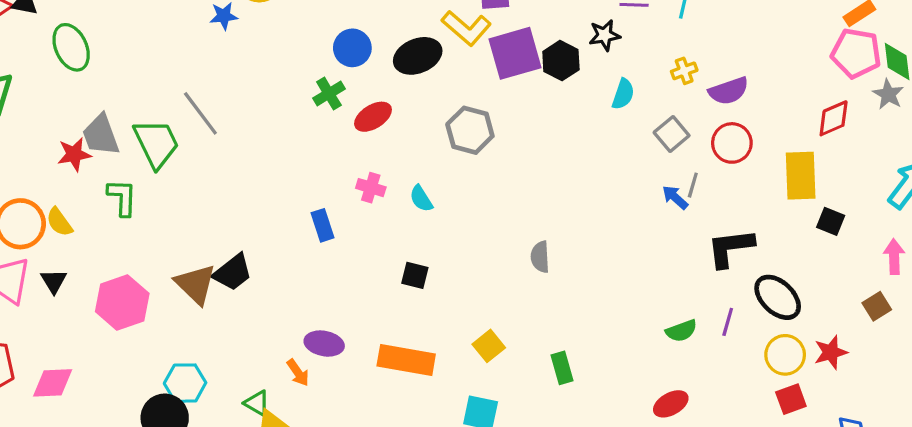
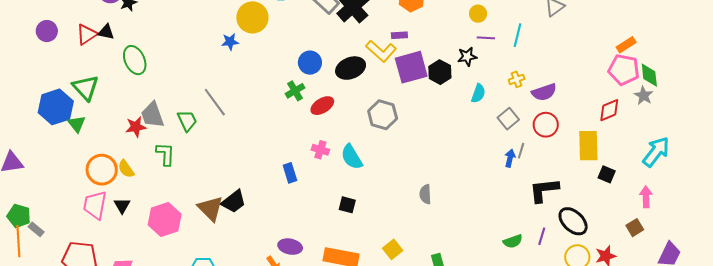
green trapezoid: (156, 143) -> (187, 121), size x0.7
blue arrow: (675, 197) -> (510, 158), turned 60
cyan semicircle: (421, 199) -> (352, 157), size x1.5

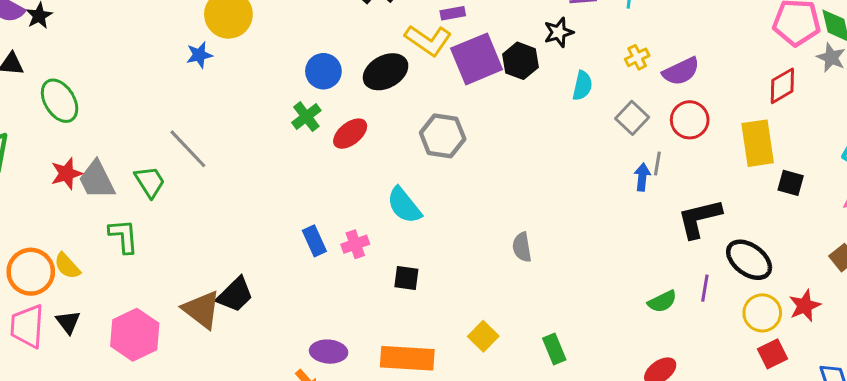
red star: (136, 127) -> (66, 174), moved
pink cross: (320, 150) -> (355, 244), moved, turned -30

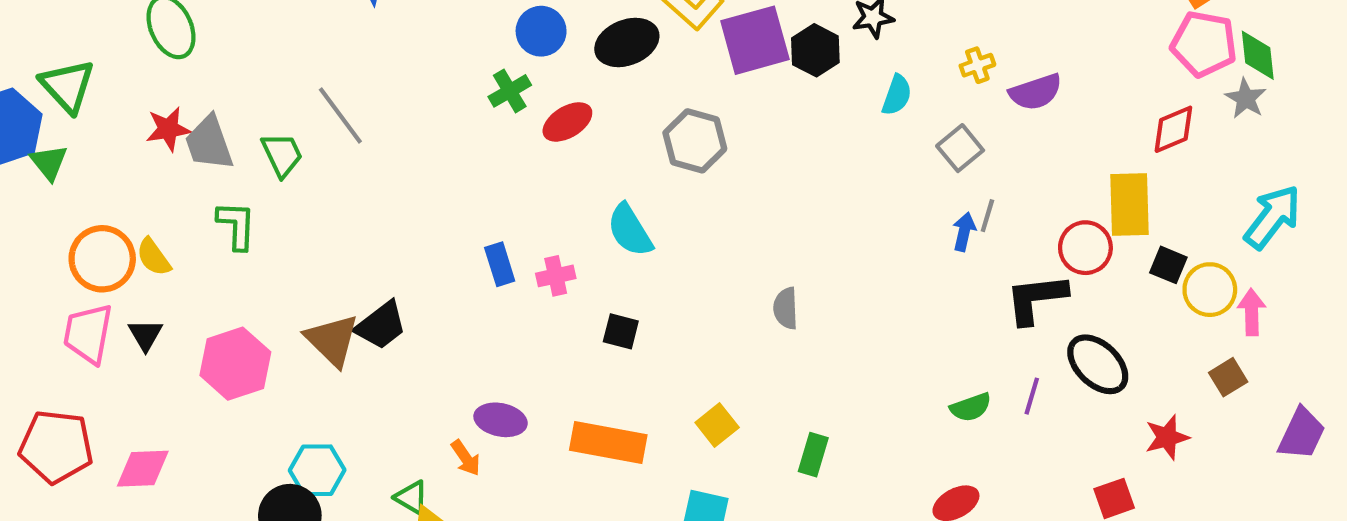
red circle: (690, 120) -> (1085, 248), moved
yellow circle: (762, 313) -> (1210, 290), moved
green rectangle: (554, 349) -> (813, 455), turned 32

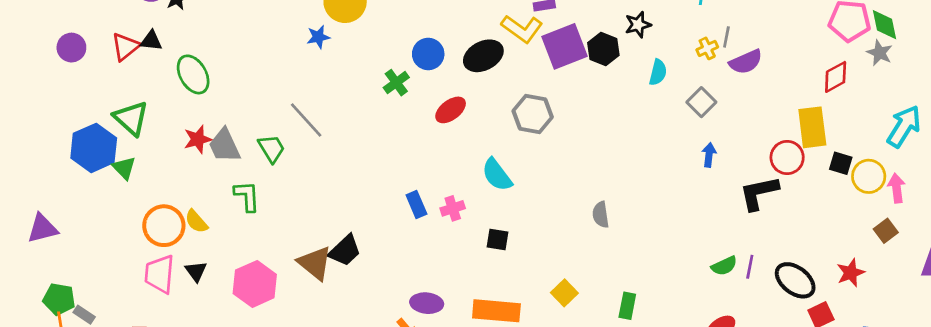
green cross: (510, 91) -> (396, 83), moved
gray line: (987, 216) -> (726, 37), moved
black ellipse: (1098, 364) -> (795, 280), moved
purple line: (1032, 396) -> (750, 267), moved

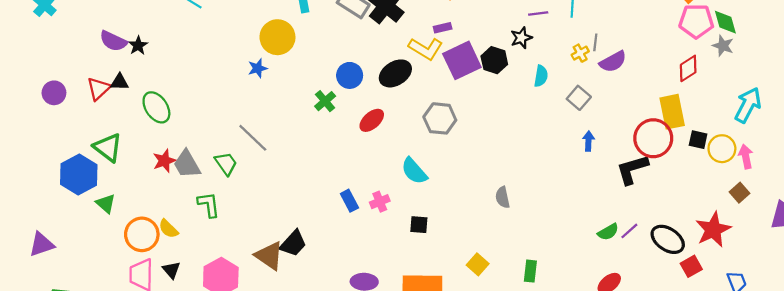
red circle: (787, 157) -> (653, 138), size x1.4
green triangle: (124, 168) -> (106, 204), moved
purple line: (750, 267) -> (629, 231), turned 42
red star: (851, 273) -> (713, 230), size x1.5

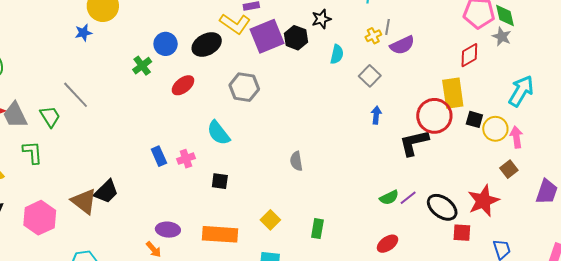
red square: (691, 266) -> (462, 233), turned 30

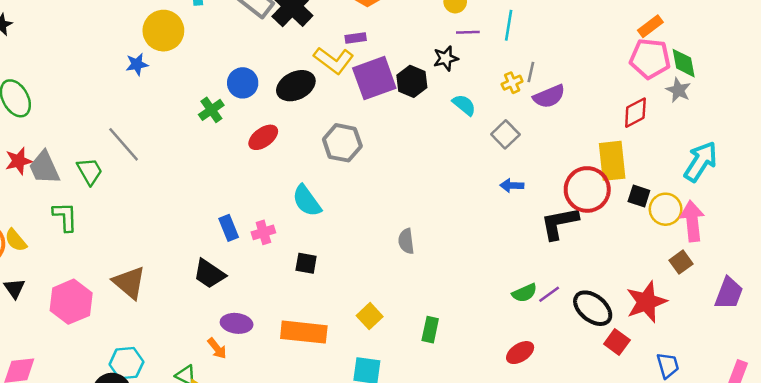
cyan semicircle: (337, 54) -> (464, 105), turned -66
blue arrow: (376, 115) -> (512, 186), turned -96
pink arrow: (516, 137) -> (692, 221), size x1.4
black trapezoid: (106, 192) -> (209, 274), moved, turned 76
red square: (462, 233) -> (617, 342), turned 30

